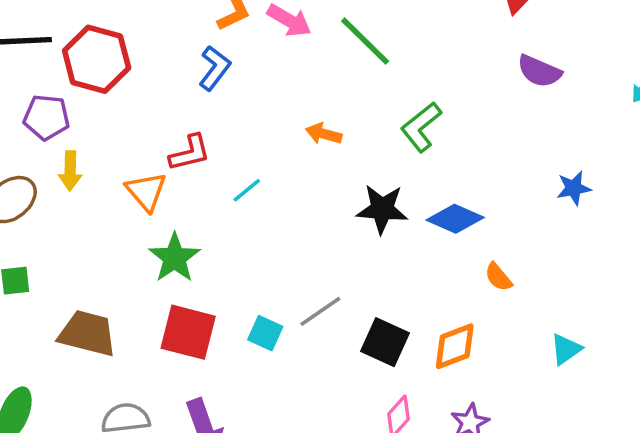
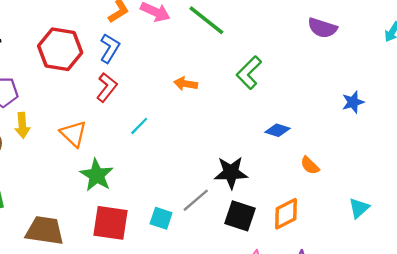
red hexagon: (97, 59) -> (60, 49), moved
red L-shape: (190, 153) -> (107, 87), moved, turned -32
black star: (382, 209) -> (231, 173), moved
blue diamond: (455, 219) -> (277, 130), size x0.7

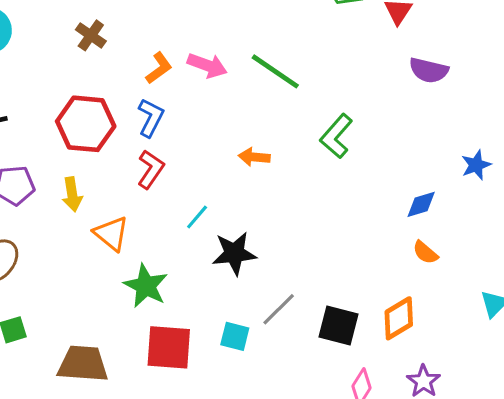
yellow arrow: (22, 125) -> (72, 194), moved
blue diamond: (277, 130) -> (421, 204), moved, turned -30
black star: (231, 173) -> (234, 253), moved

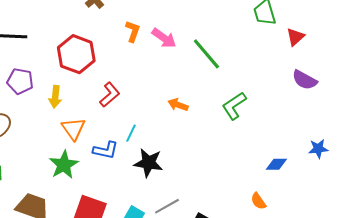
orange L-shape: (159, 68) -> (133, 31), turned -50
blue L-shape: (151, 118) -> (106, 150), moved, turned 60
cyan line: (197, 217) -> (131, 133), turned -30
orange semicircle: (425, 252) -> (258, 201), moved
green star: (146, 286) -> (64, 165), moved

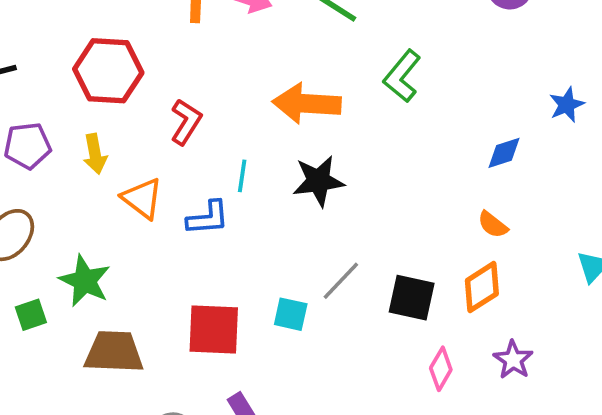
orange arrow: (178, 105) -> (307, 103), size x1.8
black star: (148, 163) -> (318, 181), moved
green star: (64, 165) -> (85, 281), moved

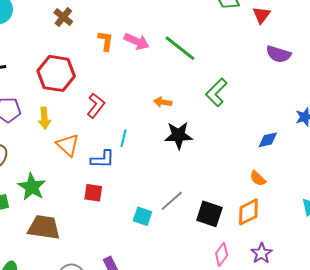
orange arrow: (307, 103) -> (163, 102), size x0.5
black star: (318, 181) -> (178, 135), moved
red square: (214, 329) -> (93, 193), moved, size x0.6

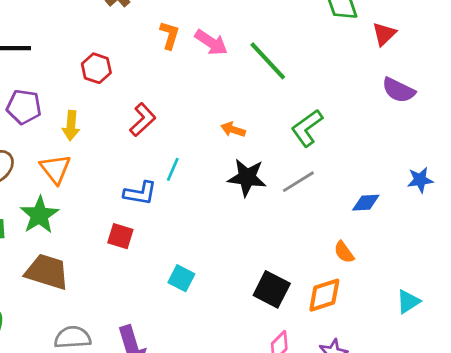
red hexagon: (56, 73) -> (96, 68), size x0.6
orange triangle: (68, 145) -> (55, 169), moved
gray line: (172, 201) -> (298, 182), moved

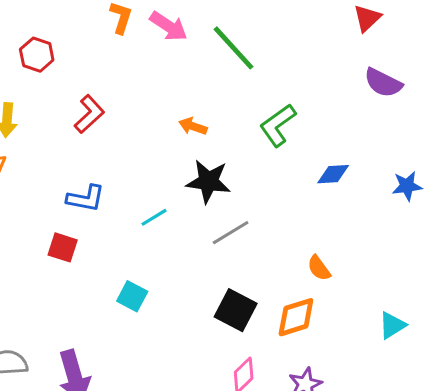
cyan line: (173, 169) -> (154, 217), moved, turned 35
gray line: (298, 182) -> (231, 233), moved
blue diamond: (366, 203) -> (333, 174), moved

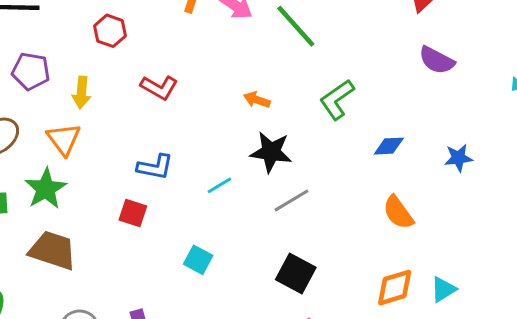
red L-shape: (89, 114) -> (159, 87), turned 72
orange semicircle: (319, 268) -> (398, 212), moved, size x1.4
orange diamond: (296, 317) -> (395, 288), moved

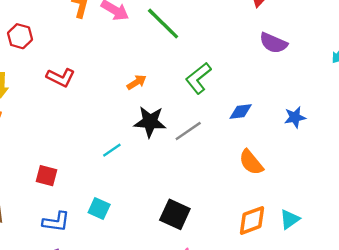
orange arrow: (257, 100) -> (137, 82), turned 132
blue L-shape: (155, 167) -> (56, 222), moved
gray line: (292, 200) -> (188, 131), moved

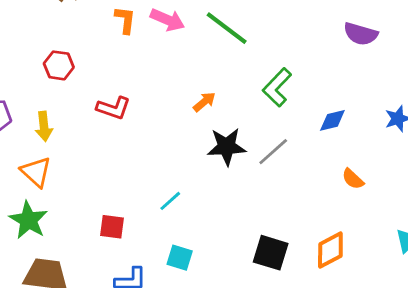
cyan line: (112, 150) -> (170, 201), moved
orange semicircle: (251, 162) -> (353, 179), size x0.7
orange diamond: (252, 220) -> (330, 250), moved

